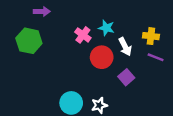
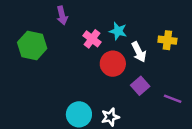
purple arrow: (42, 11) -> (62, 15), moved, turned 77
purple line: (156, 57) -> (173, 99), moved

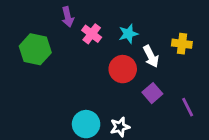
cyan star: (118, 31) -> (128, 34), turned -30
pink cross: (92, 39) -> (92, 34), moved
purple line: (173, 99) -> (188, 107), turned 42

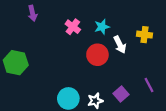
purple arrow: (68, 17) -> (32, 13), moved
green hexagon: (35, 49) -> (16, 63), moved
purple square: (152, 93) -> (121, 94), moved

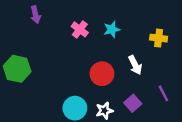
white arrow: (120, 45) -> (135, 65), moved
red circle: (97, 55) -> (102, 74), moved

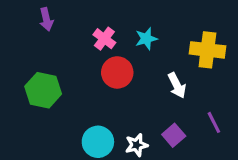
yellow cross: (159, 38) -> (207, 50), size x1.5
green hexagon: (17, 69) -> (43, 90), moved
red circle: (102, 74) -> (117, 72), moved

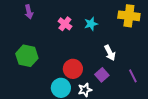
yellow cross: (207, 50) -> (129, 16), moved
red circle: (117, 72) -> (73, 69), moved
purple square: (174, 135) -> (102, 75), moved

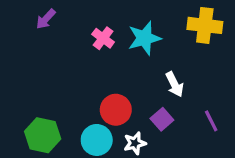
purple arrow: (29, 12) -> (46, 19), turned 56
cyan star: (91, 24) -> (144, 38), size x1.5
green hexagon: (27, 56) -> (43, 135), moved

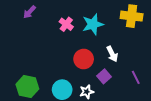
red circle: (116, 110) -> (84, 59), moved

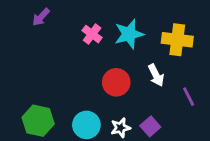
yellow cross: (132, 16) -> (177, 40), moved
purple square: (104, 76) -> (150, 126), moved
purple line: (136, 77) -> (189, 97), moved

